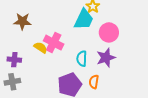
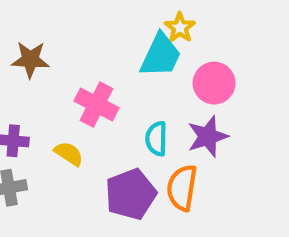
yellow semicircle: (40, 48) -> (69, 154), moved
orange semicircle: (94, 82) -> (182, 188), size x1.5

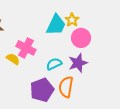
yellow star: (180, 28) -> (72, 20), moved
cyan semicircle: (156, 139) -> (54, 64), turned 63
yellow semicircle: (69, 154) -> (13, 59), moved

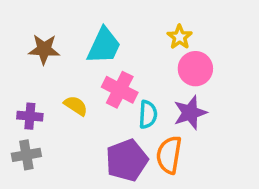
cyan trapezoid: (56, 25) -> (104, 46), moved
pink cross: (26, 48) -> (120, 90), moved
cyan semicircle: (54, 64) -> (148, 114), turned 119

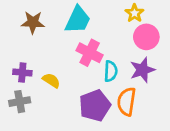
yellow semicircle: (76, 106) -> (51, 80), moved

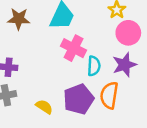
yellow semicircle: (51, 80) -> (44, 107), moved

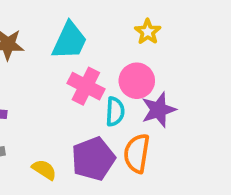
pink circle: (128, 33) -> (137, 81), moved

